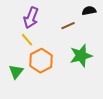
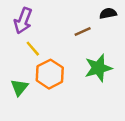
purple arrow: (31, 18) -> (23, 21), moved

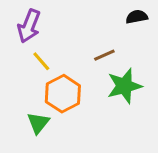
brown line: (83, 32) -> (104, 55), moved
green triangle: (19, 87) -> (38, 123), moved

